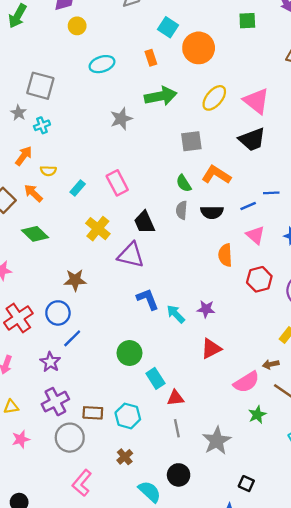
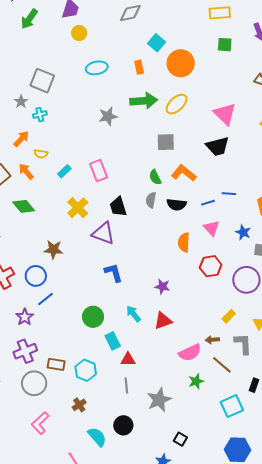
yellow ellipse: (214, 98) -> (177, 104), moved
cyan arrow: (176, 314) -> (133, 314), moved

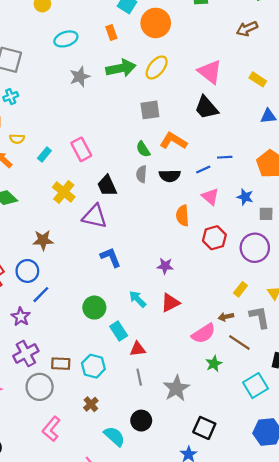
gray star: (108, 116) -> (80, 77), moved
black trapezoid: (218, 146) -> (206, 108), turned 70
black square: (180, 439) -> (204, 428), size x1.5

